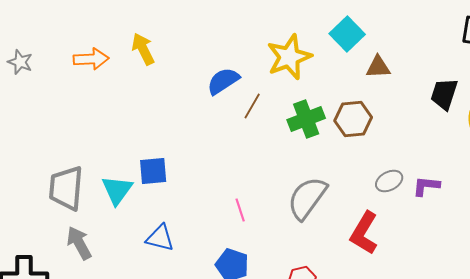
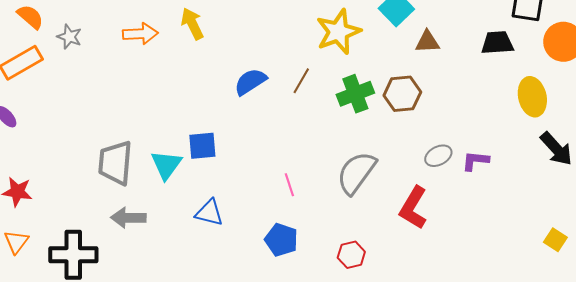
blue semicircle: (223, 81) -> (250, 82), moved
black trapezoid: (444, 94) -> (497, 43), moved, turned 68
gray arrow: (79, 243) -> (128, 218), turned -60

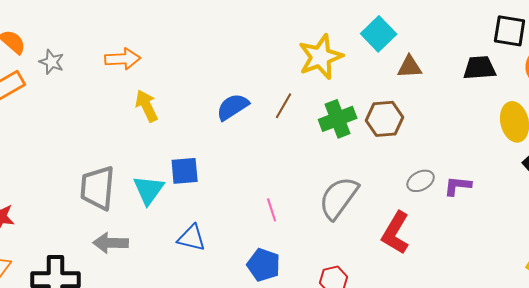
yellow arrow: (192, 24) -> (147, 106), moved

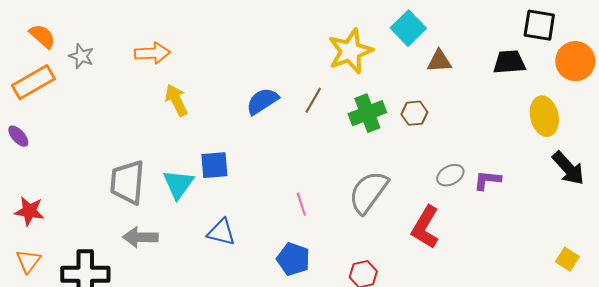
brown hexagon: (385, 119) -> (414, 113), size x0.7

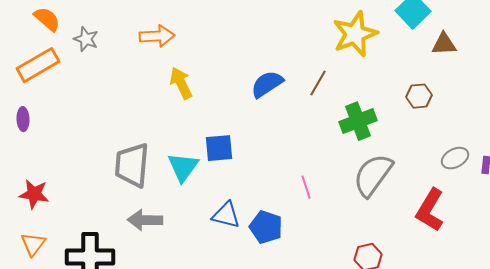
green cross: (367, 113) -> (358, 121), moved
purple ellipse: (18, 136) -> (23, 119), turned 40
blue pentagon: (293, 259) -> (266, 227), moved

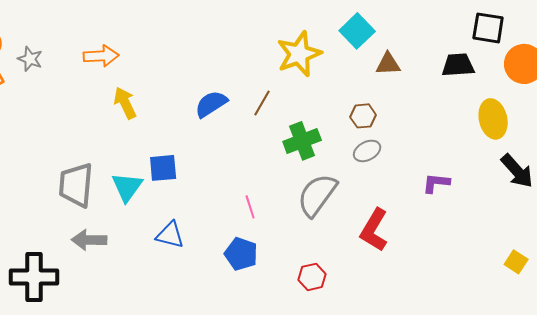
gray ellipse: (455, 158) -> (367, 151), moved
blue pentagon: (266, 227) -> (241, 254), moved

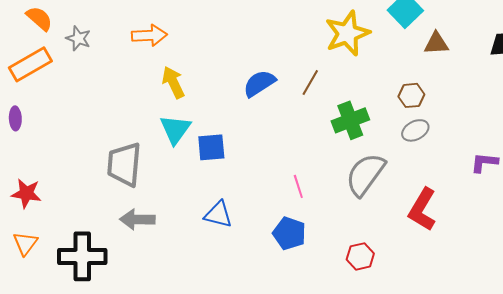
cyan triangle: (127, 187) -> (175, 129), moved

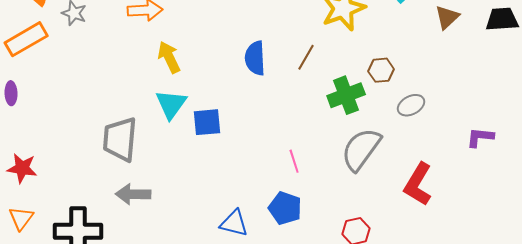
brown triangle: (436, 43) -> (447, 17), moved, turned -40
blue semicircle: (259, 83) -> (255, 58), turned -60
brown hexagon: (411, 95) -> (381, 70), moved
blue triangle: (218, 214) -> (234, 223), moved

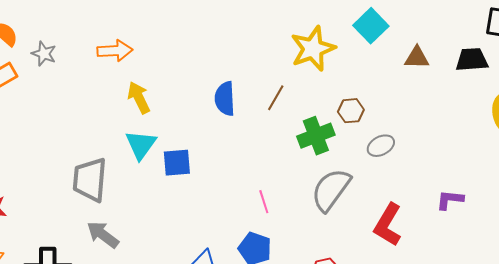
brown triangle: (447, 17) -> (417, 58), turned 44
purple L-shape: (480, 137) -> (450, 200), moved
gray arrow: (133, 194) -> (103, 235), turned 36

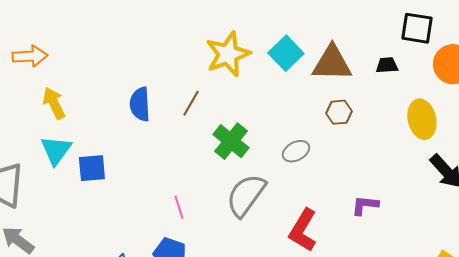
cyan square: (371, 26) -> (286, 53), moved
brown triangle: (417, 58) -> (332, 63), size x1.6
black trapezoid: (472, 60) -> (387, 65), size x0.7
brown hexagon: (351, 111) -> (339, 112), moved
green cross: (316, 136) -> (231, 141), turned -30

